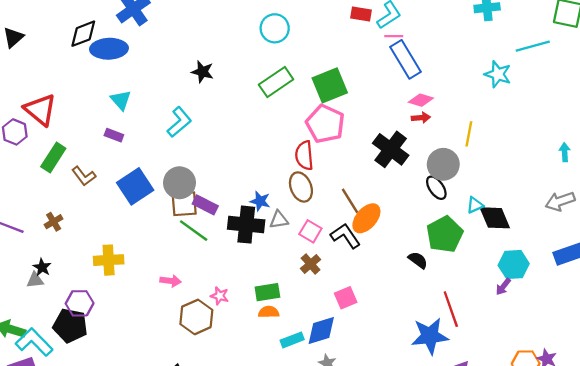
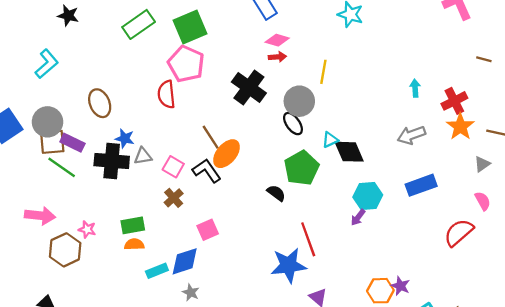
brown ellipse: (301, 187) -> (100, 103), moved
pink arrow: (170, 281) -> (40, 216), size x1.5

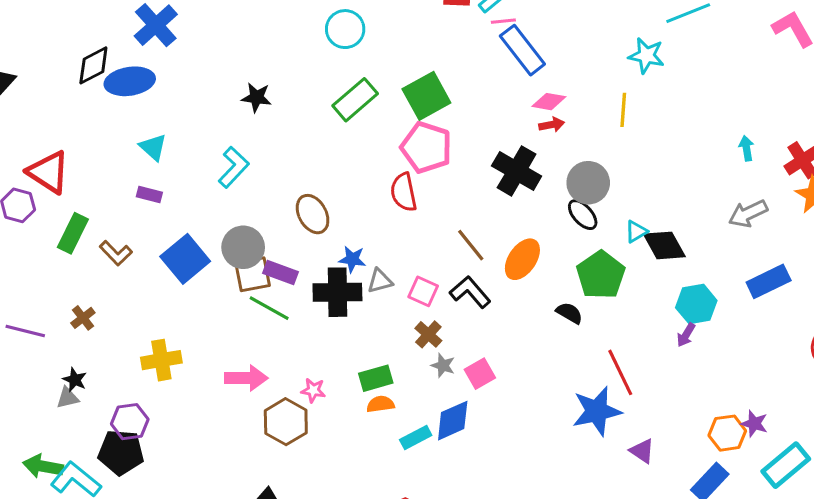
yellow line: (323, 72) -> (623, 110), moved
orange ellipse: (227, 154) -> (522, 259), moved
gray star: (191, 293) -> (443, 365), moved

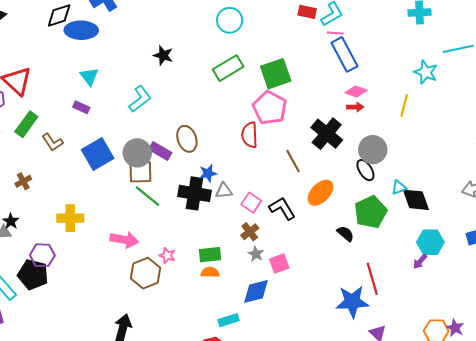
brown line: (471, 245) -> (293, 161), moved
blue star: (352, 259) -> (208, 173), turned -30
purple rectangle: (280, 272) -> (160, 151), moved
cyan rectangle: (416, 437) -> (228, 320), moved

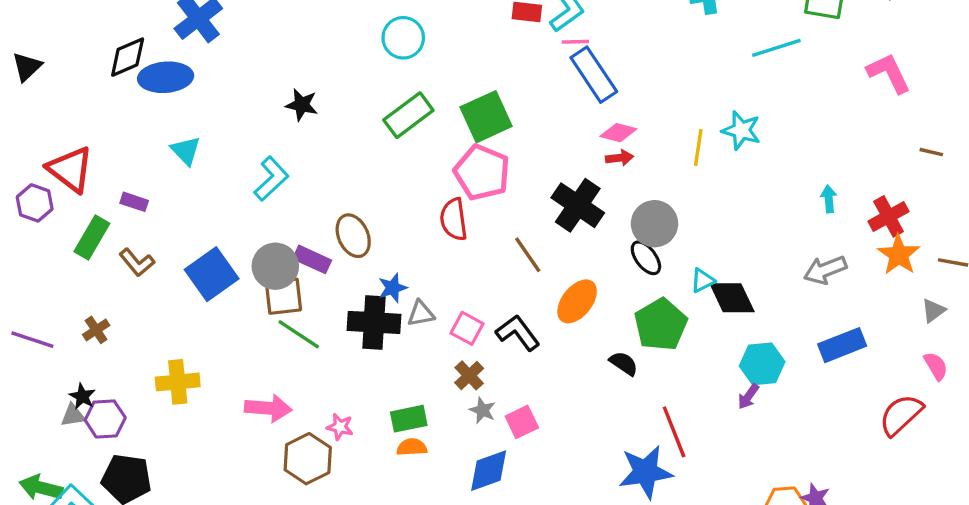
cyan star: (426, 72) -> (741, 130), moved
purple rectangle: (81, 107) -> (134, 202), moved
purple hexagon: (42, 255) -> (105, 419), moved

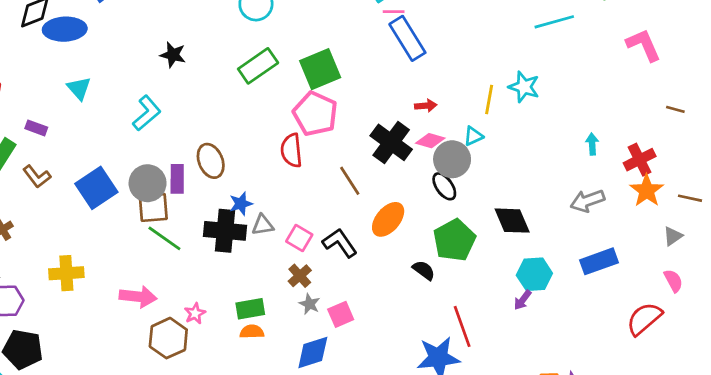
pink diamond: (618, 133) -> (430, 141), moved
purple rectangle: (312, 259) -> (177, 179), turned 64
cyan triangle: (703, 281) -> (473, 136), moved
pink star: (340, 427) -> (195, 313), turned 30

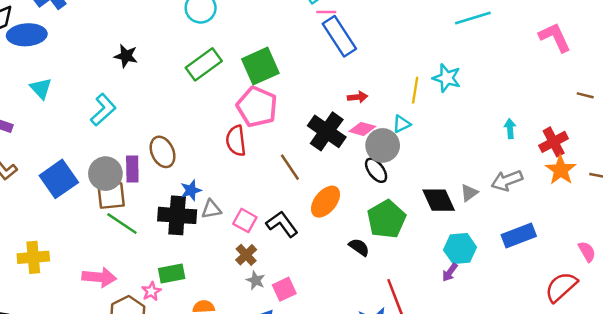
gray triangle: (673, 236) -> (469, 193), moved
green rectangle: (250, 309) -> (172, 273), moved

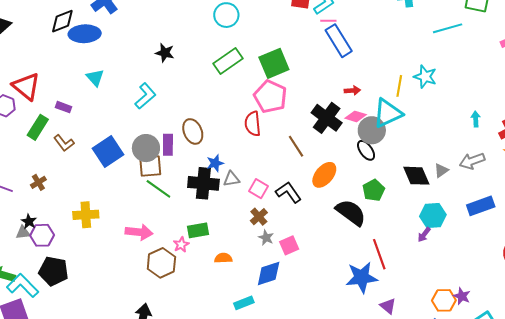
cyan triangle: (402, 124) -> (388, 113), size x2.0
green pentagon: (386, 219) -> (374, 190), size x0.7
black semicircle: (359, 247) -> (351, 213), size x1.8

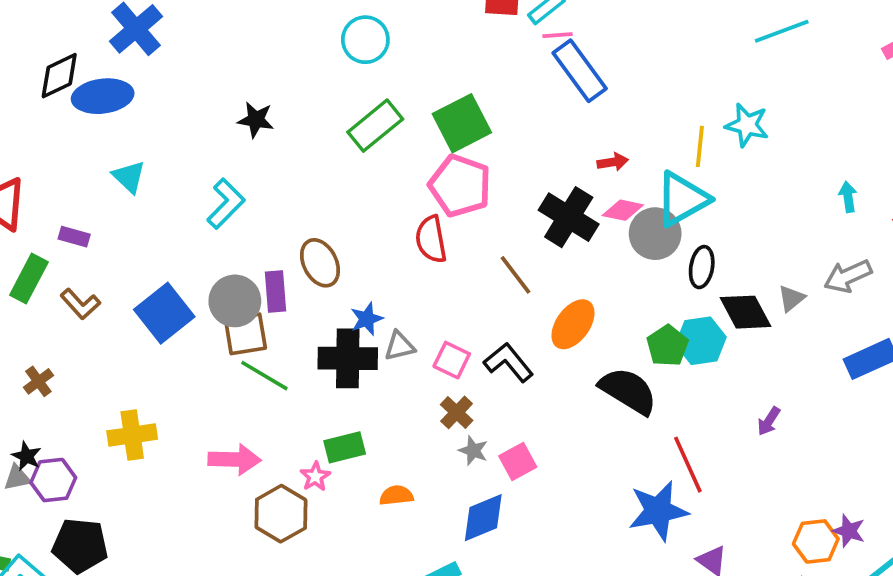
black ellipse: (366, 150) -> (702, 267), moved, turned 50
cyan hexagon: (433, 216) -> (701, 341), moved

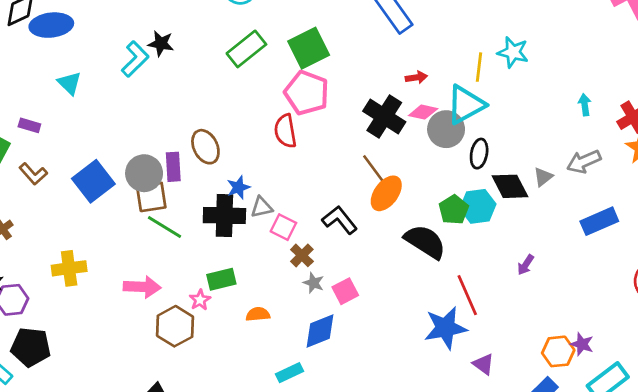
cyan L-shape: (226, 204) -> (135, 59), moved
brown line: (516, 275) -> (373, 169), moved
pink square: (452, 360) -> (283, 227), moved

